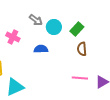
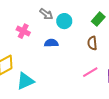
green rectangle: (77, 29) -> (98, 19), moved
pink line: (80, 78) -> (90, 72), turned -35

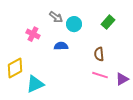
brown semicircle: (92, 43) -> (99, 54), moved
pink line: (90, 72) -> (100, 75), turned 49

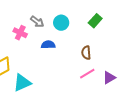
gray arrow: (56, 17) -> (37, 22), moved
pink line: (100, 75) -> (87, 74), turned -49

